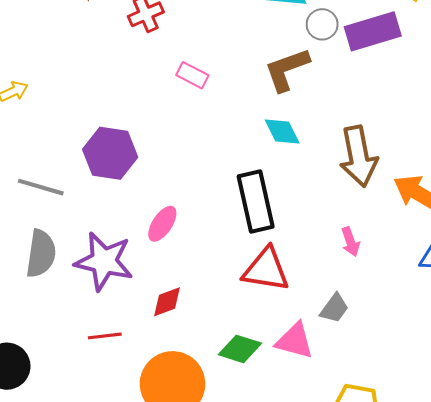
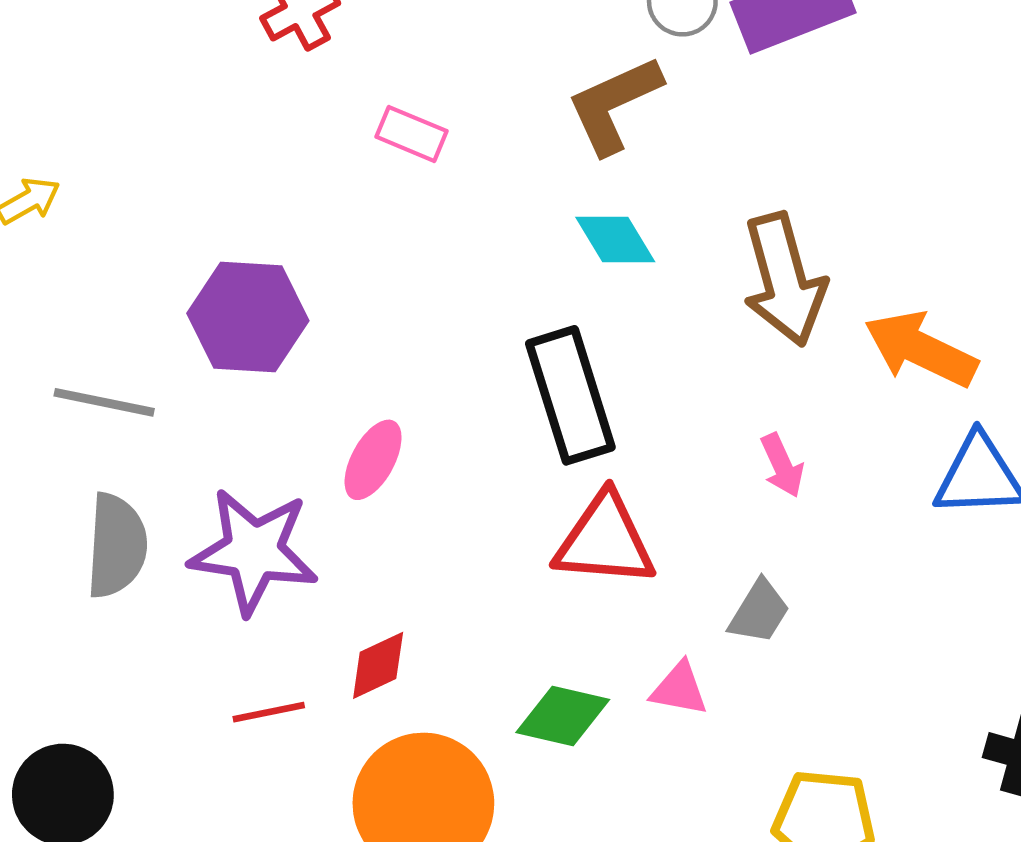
red diamond: (167, 302) -> (378, 665), moved
pink triangle: (295, 341) -> (679, 689), size x0.7

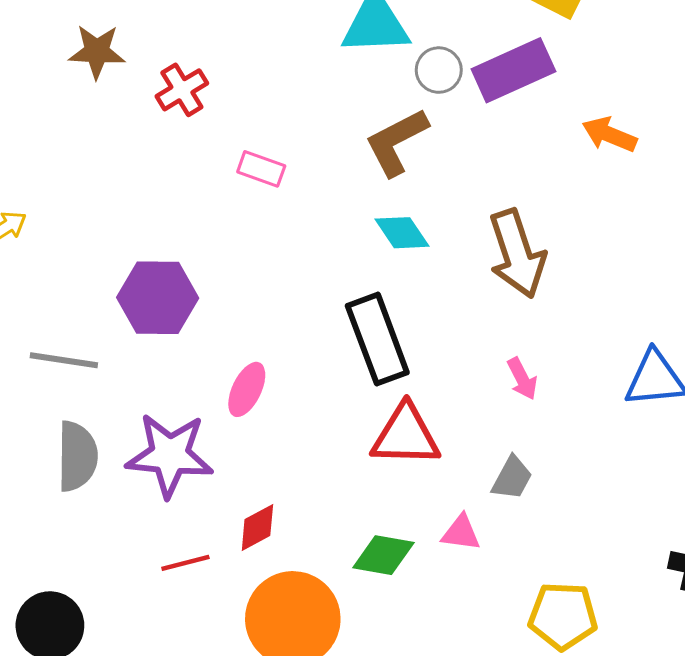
orange arrow: (921, 349) -> (609, 135), moved, size x0.7

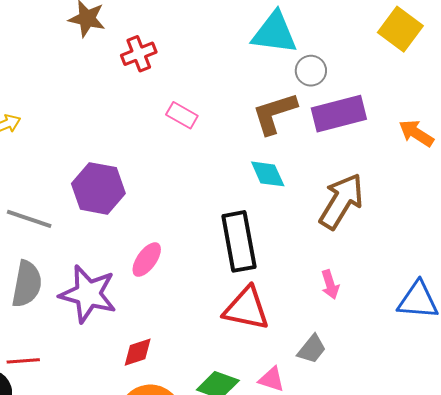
purple rectangle: (513, 70) -> (339, 114), moved
brown arrow: (517, 254) -> (341, 201), turned -140
red line: (185, 563) -> (23, 361), moved

